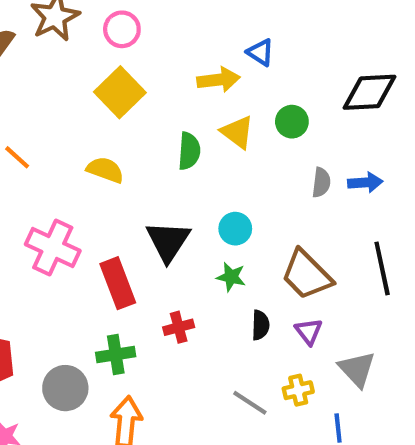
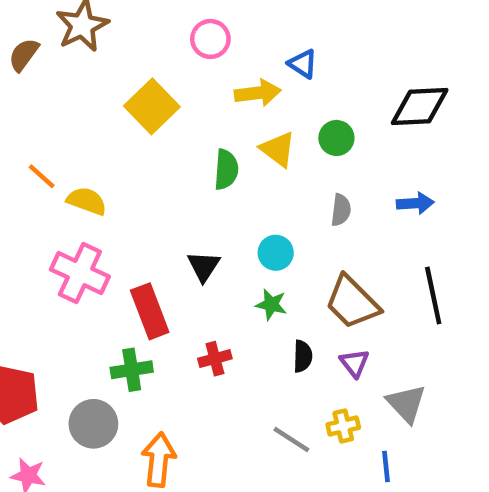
pink circle: (122, 29) -> (210, 39), moved
yellow semicircle: (105, 170) -> (87, 201), moved
gray semicircle: (321, 182) -> (341, 210), moved
black triangle: (168, 241) -> (204, 266), size x0.7
green cross: (116, 354) -> (132, 370), moved

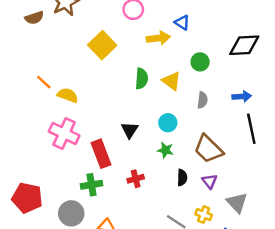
brown semicircle: (24, 55) -> (34, 18), turned -144
yellow triangle: (278, 149) -> (171, 81), moved
black line: (433, 296) -> (251, 129), moved
yellow cross: (343, 426) -> (204, 215), turned 35

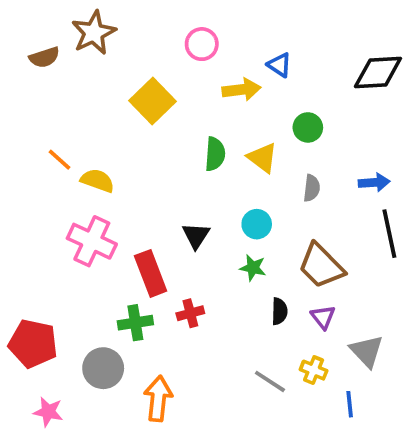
black diamond: (244, 45) -> (378, 73), moved
red cross: (136, 179) -> (190, 313), moved

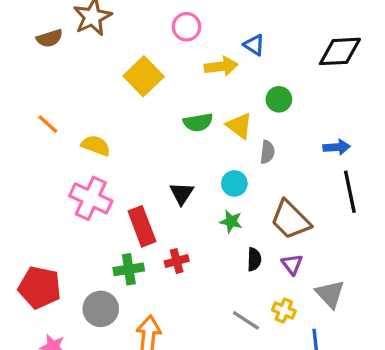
green semicircle: (215, 154) -> (198, 122), turned 76
orange line: (60, 160) -> (48, 124), moved
gray semicircle: (312, 188) -> (267, 152), moved

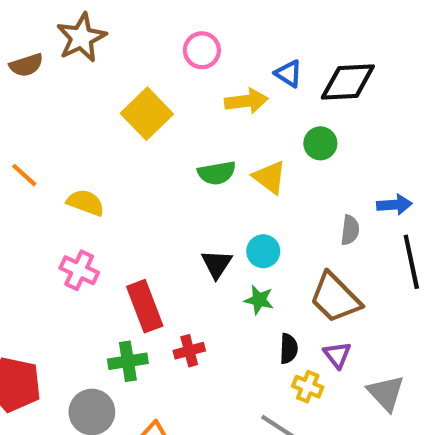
black diamond: (340, 51) -> (348, 82), moved
gray semicircle: (267, 152) -> (350, 230), moved
black triangle: (182, 193) -> (217, 264), moved
pink cross: (91, 198) -> (79, 270), size x0.7
yellow cross: (284, 311) -> (308, 387), moved

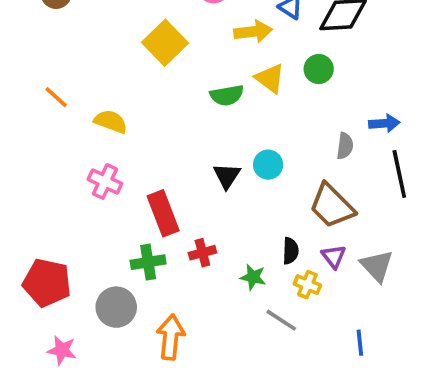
yellow triangle: (270, 177) -> (270, 78), moved
green star: (259, 300) -> (253, 277), moved
gray triangle: (386, 393) -> (377, 266), moved

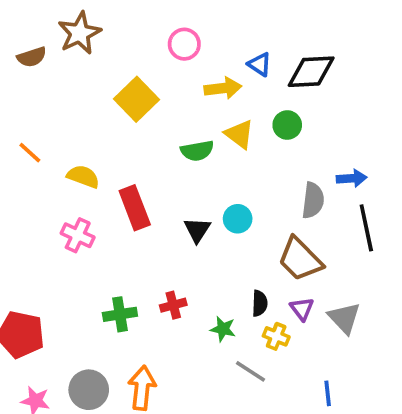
gray semicircle: (345, 146) -> (313, 200), size x1.4
red rectangle: (163, 213) -> (135, 208), moved
gray circle: (116, 307) -> (89, 390), moved

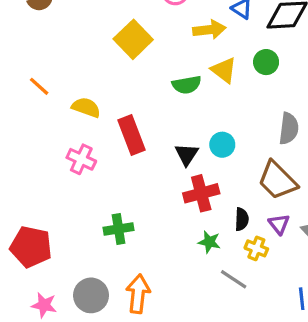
red cross: (173, 305) -> (201, 193), moved, size x1.5

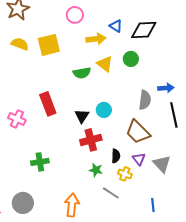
yellow square: (133, 39) -> (49, 45), turned 30
yellow semicircle: (86, 107) -> (20, 44), moved
orange arrow: (138, 294) -> (72, 205), moved

